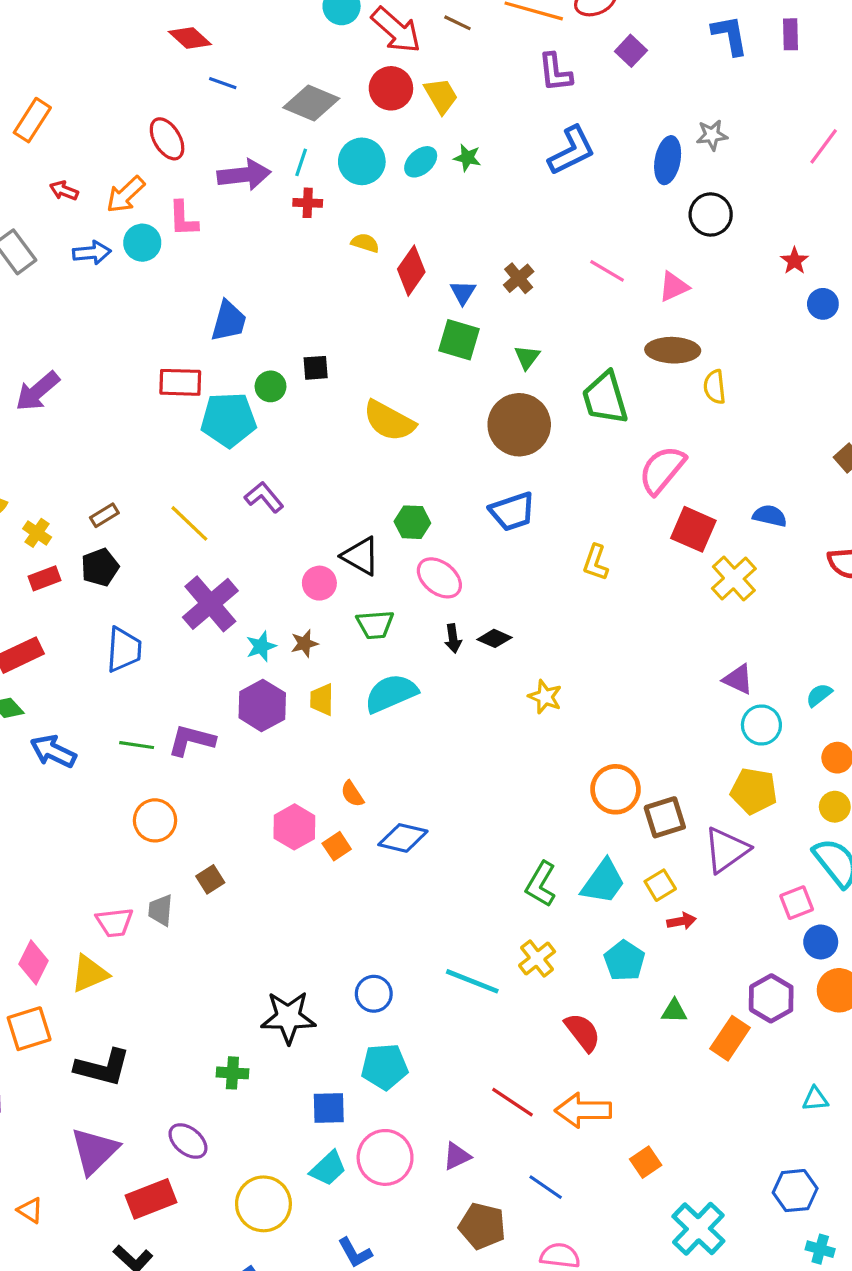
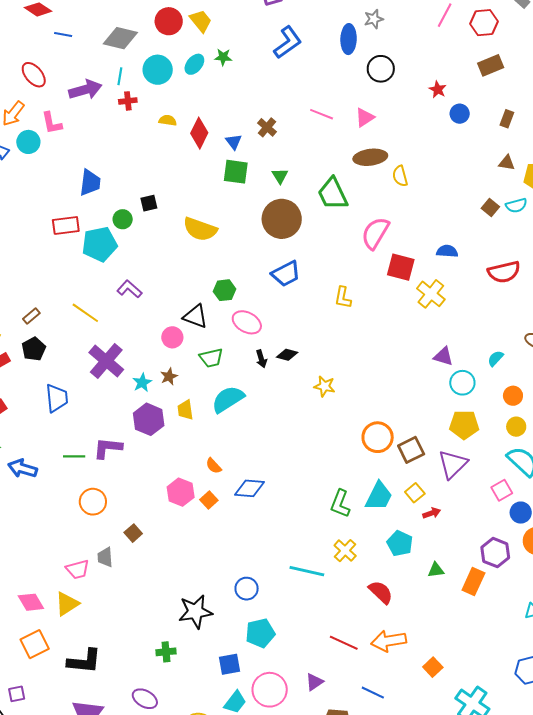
pink diamond: (34, 962) -> (31, 602), turned -48

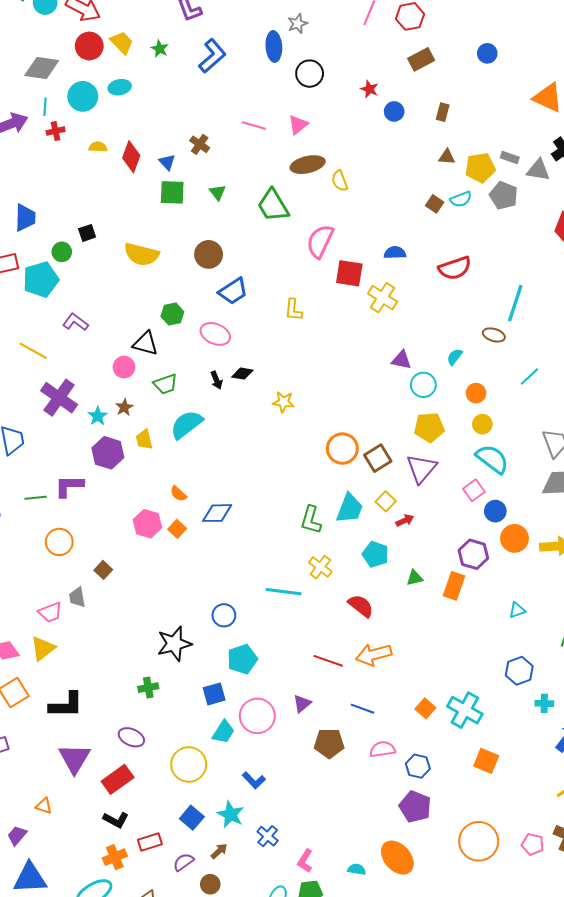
green star: (223, 57) -> (160, 49), moved, turned 30
cyan ellipse: (194, 64) -> (120, 87), turned 45
brown circle: (282, 219) -> (209, 254), moved, size x0.7
pink ellipse: (247, 322) -> (215, 334), moved
orange square: (433, 667) -> (425, 708), moved

